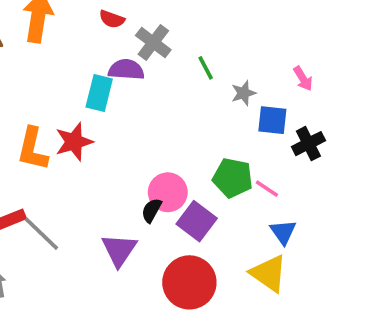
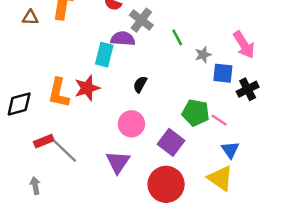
pink arrow: (303, 79) -> (244, 45), size x1.6
pink circle: (168, 192) -> (131, 124), moved
black semicircle: (152, 210) -> (140, 84), moved

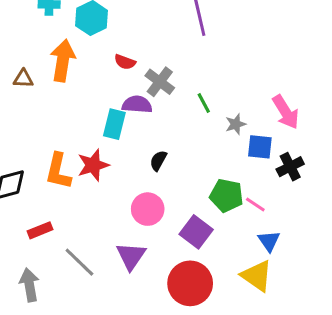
gray line: (65, 151) -> (79, 262), moved
gray arrow: (35, 186) -> (29, 285), size x1.5

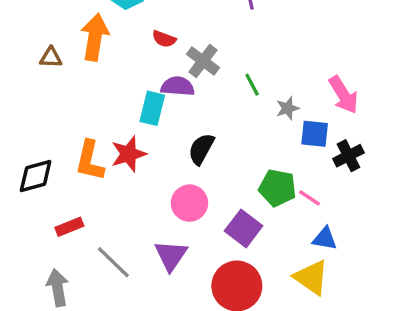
black semicircle: (158, 161) -> (201, 149), size x1.4
blue triangle: (269, 241) -> (325, 239), turned -45

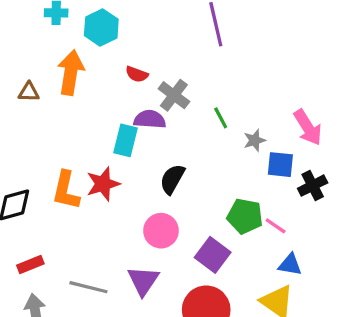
red rectangle: (69, 227) -> (30, 265), moved
gray line: (113, 262) -> (88, 287), turned -30

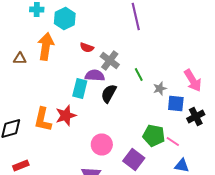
black semicircle: (172, 179) -> (109, 94), moved

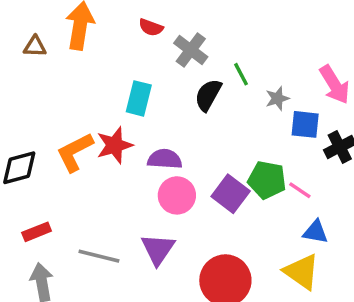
purple semicircle: (95, 76) -> (165, 159), moved
black semicircle: (109, 94) -> (208, 95), moved
orange L-shape: (43, 120) -> (75, 152), turned 50
purple square: (134, 160) -> (231, 194), moved

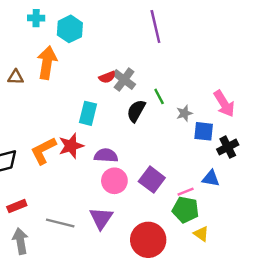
red semicircle: (151, 27) -> (107, 77), moved, turned -42
green pentagon: (267, 180) -> (186, 210), moved
pink line: (300, 190) -> (186, 192), moved, turned -56
blue triangle: (315, 232) -> (211, 178), moved
yellow triangle: (302, 272) -> (201, 234), size x0.6

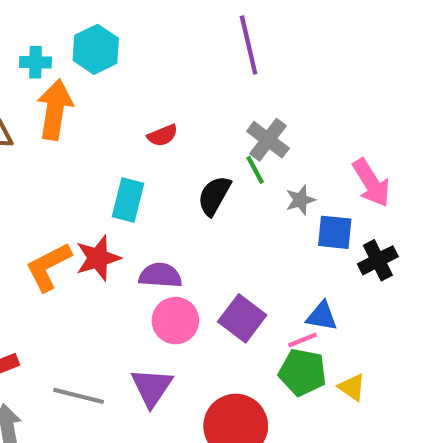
cyan cross: (36, 18) -> (35, 62), moved
gray cross: (124, 80) -> (268, 140), moved
blue triangle: (211, 178) -> (322, 316), moved
yellow triangle: (201, 234) -> (352, 387), moved

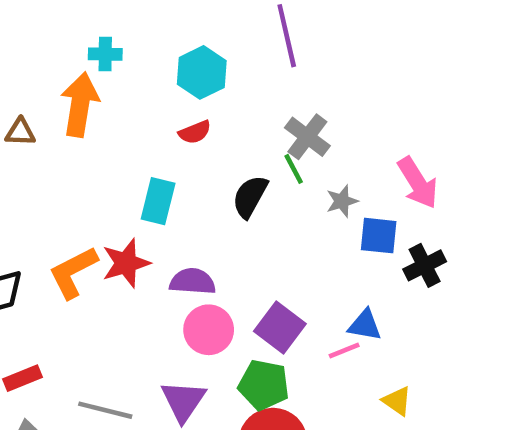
cyan hexagon: (96, 49) -> (202, 72), moved
cyan cross: (35, 62) -> (105, 54), moved
green pentagon: (302, 372) -> (264, 385), moved

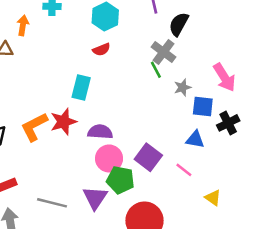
orange arrow: (80, 105) -> (23, 25), moved, size x0.6
black semicircle: (250, 197) -> (179, 24), moved
blue triangle: (365, 325) -> (195, 139), moved
pink line: (344, 350) -> (184, 170), turned 60
green pentagon: (264, 385) -> (120, 180), moved

